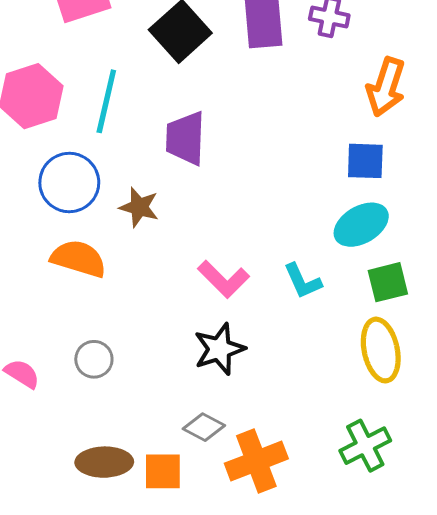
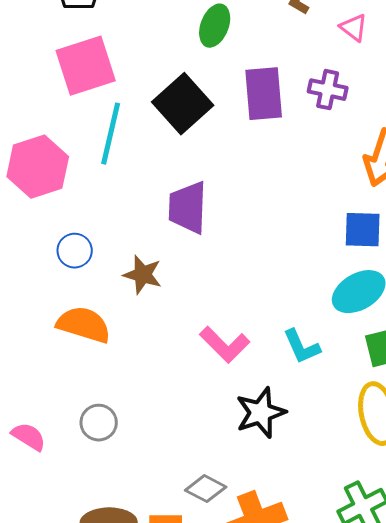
cyan line: (106, 101) -> (111, 134), moved
blue circle: (69, 183) -> (75, 251), size x0.6
black star: (219, 349) -> (261, 413), moved

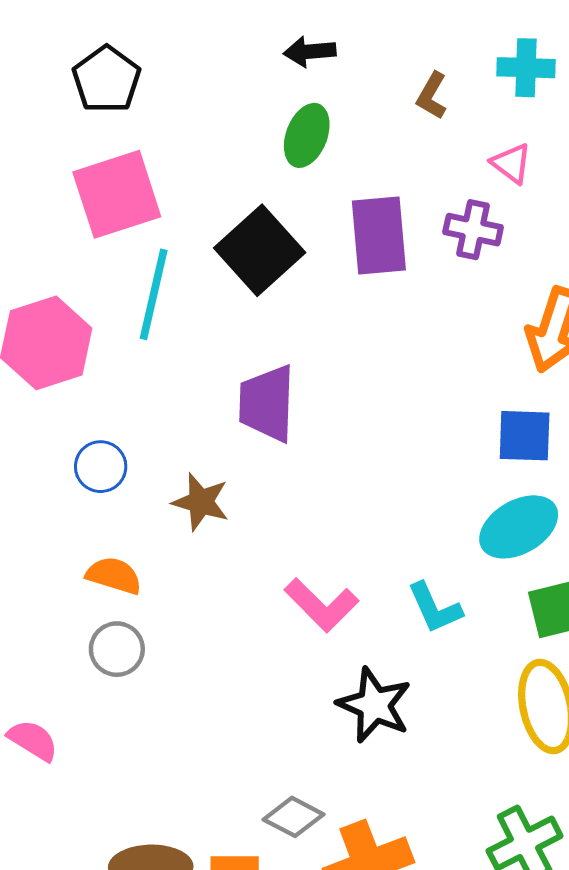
pink triangle: (354, 28) -> (511, 163), moved
orange semicircle: (84, 325) -> (114, 576), size x0.7
black star: (261, 413) -> (374, 705), turned -30
gray circle: (99, 423) -> (117, 649), moved

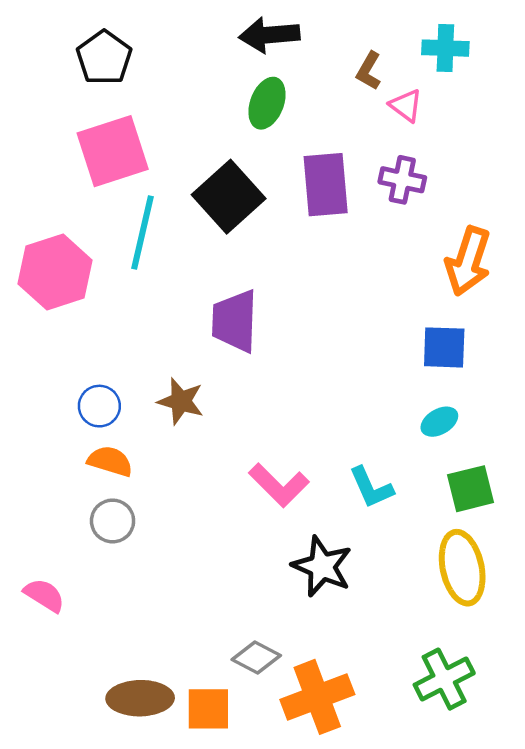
black arrow: (310, 52) -> (269, 35), size x1.4
pink triangle: (511, 163) -> (406, 106), moved
blue circle: (101, 467) -> (99, 406), moved
cyan ellipse: (519, 527) -> (439, 422), size x0.6

